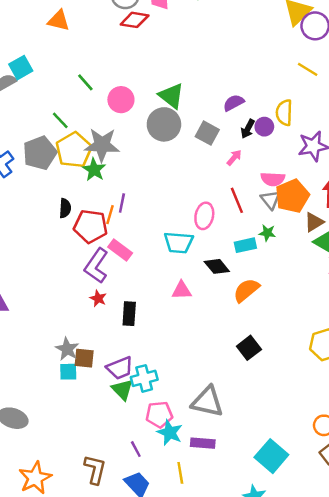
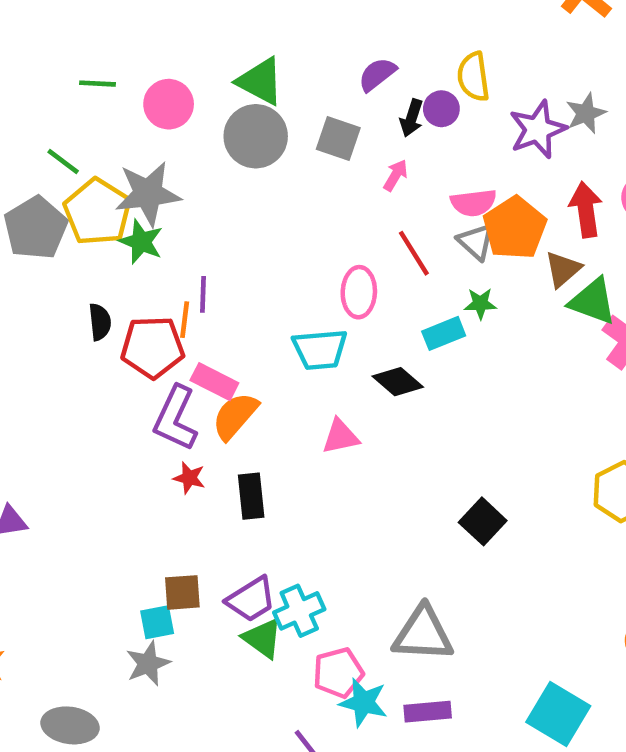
green line: (85, 82) -> (98, 84), turned -36
orange semicircle: (246, 290) -> (235, 416), moved
gray star: (67, 349) -> (148, 664), moved, turned 30

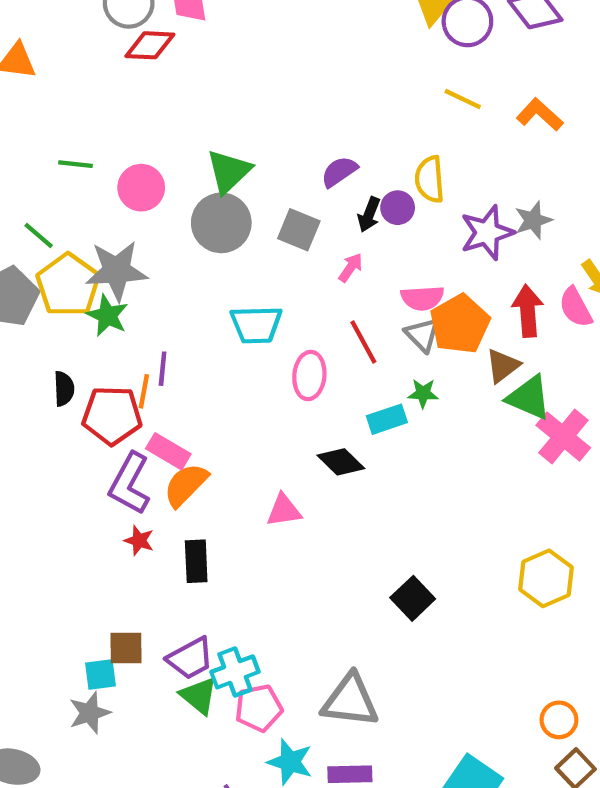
green triangle: (260, 81) -> (229, 171), turned 45
cyan trapezoid: (320, 349) -> (256, 325), moved
pink pentagon: (338, 673) -> (259, 708), moved

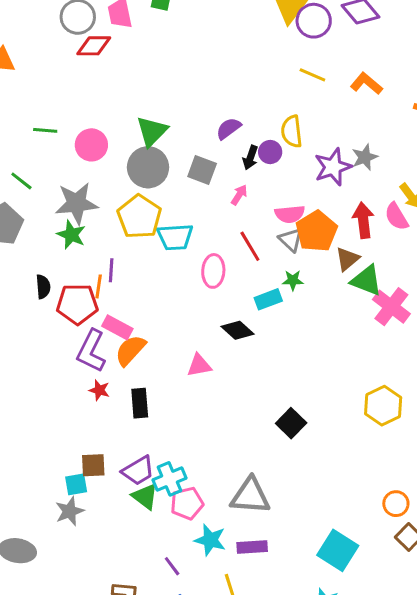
yellow pentagon: (68, 285) -> (139, 217), moved

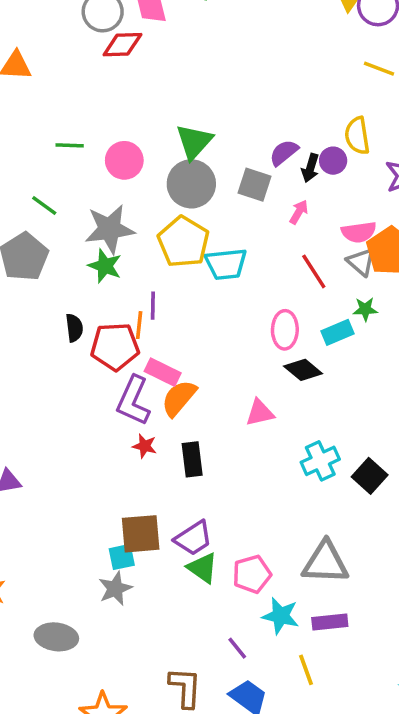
purple semicircle: (229, 129) -> (284, 153), moved
pink ellipse: (213, 271) -> (285, 330), moved
brown square: (93, 465) -> (141, 534), size x1.4
cyan cross: (170, 479) -> (320, 461), moved

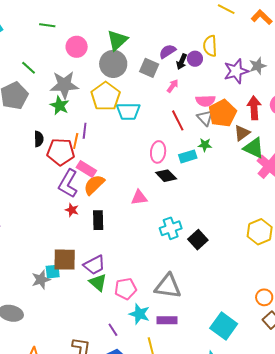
green line: (70, 145) -> (47, 25), moved
gray star: (115, 589) -> (41, 280), moved

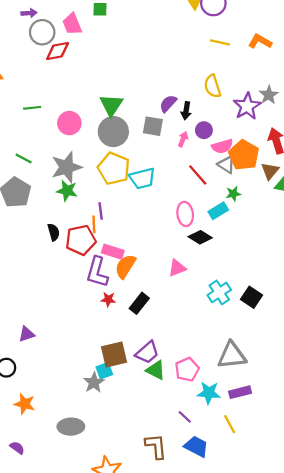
purple circle: (195, 59) -> (204, 130), moved
black rectangle: (98, 220) -> (139, 303), turned 54

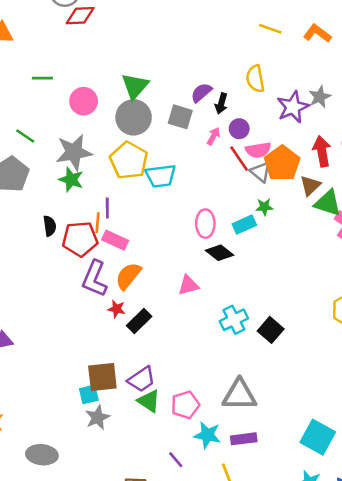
red line: (198, 175) -> (239, 159), moved
pink rectangle: (113, 252) -> (115, 240), moved
red star: (108, 299) -> (117, 309), moved
gray star: (94, 382) -> (98, 417), moved

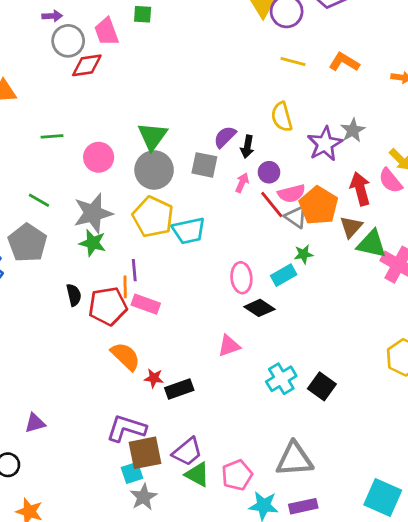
orange semicircle: (128, 276) -> (126, 356), moved, turned 100
purple L-shape: (95, 279) -> (126, 428), moved, turned 90
black rectangle: (139, 321) -> (179, 389), turned 30

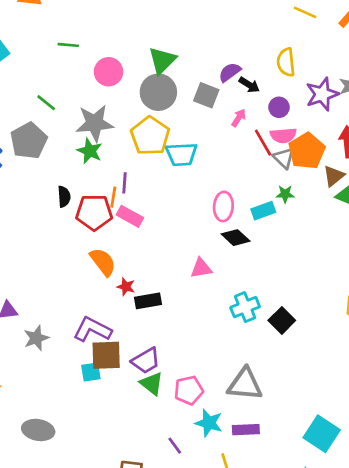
black arrow: (247, 147) -> (249, 85), turned -78
purple circle: (269, 172) -> (279, 107), moved
gray star: (144, 497) -> (36, 338), moved

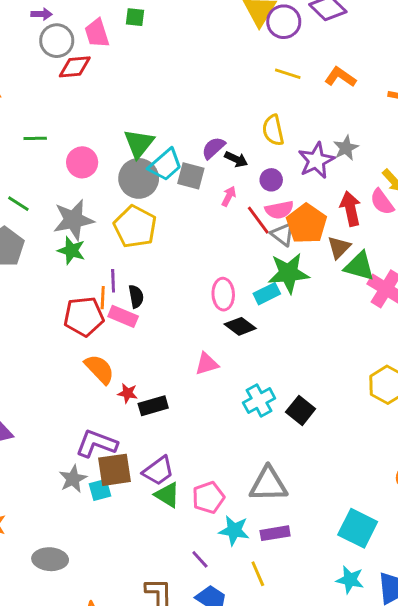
cyan trapezoid: (181, 154) -> (165, 165), moved, turned -32
green star: (285, 194) -> (289, 273), size x2.0
black semicircle: (64, 197) -> (136, 296), moved
gray star: (36, 338) -> (73, 479), moved

